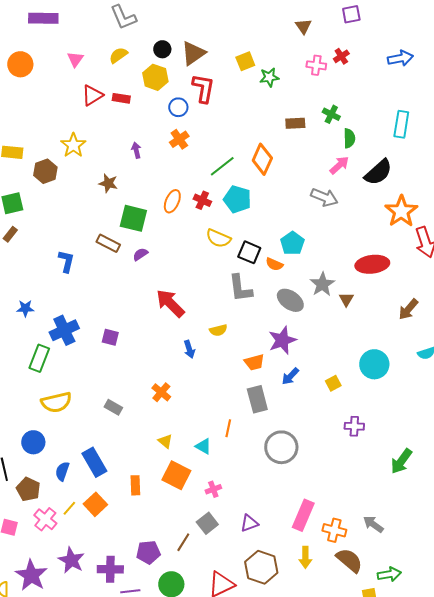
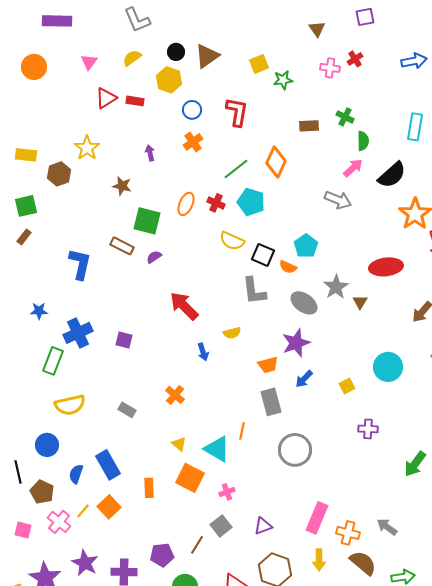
red L-shape: (203, 88) -> (237, 112), moved
blue L-shape: (66, 261) -> (80, 264), size x1.4
cyan triangle: (203, 446) -> (217, 449), size x1.6

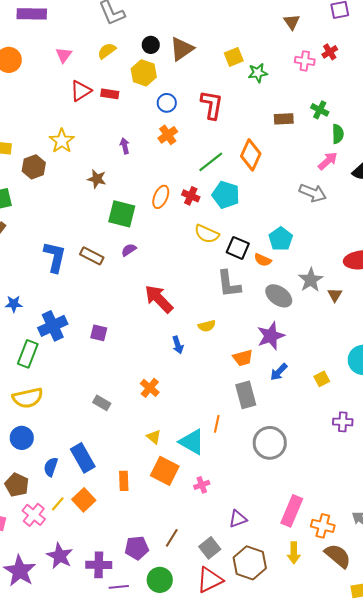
brown rectangle: (122, 246) -> (92, 256), moved
yellow semicircle: (70, 405) -> (28, 398), moved
gray square: (221, 526) -> (210, 548), moved

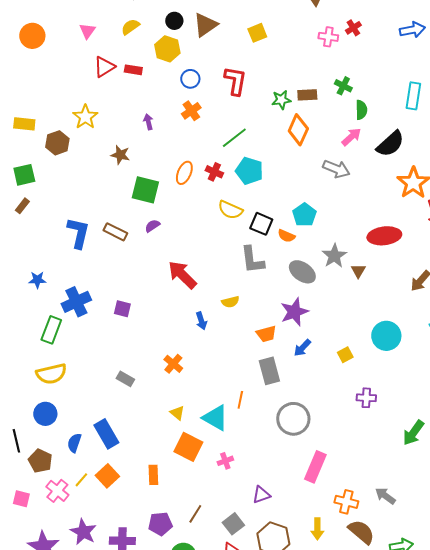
green star: (258, 73) -> (281, 100), moved
orange diamond: (251, 155) -> (298, 130), moved
orange rectangle: (124, 481) -> (153, 475), moved
pink rectangle: (292, 511) -> (315, 467), moved

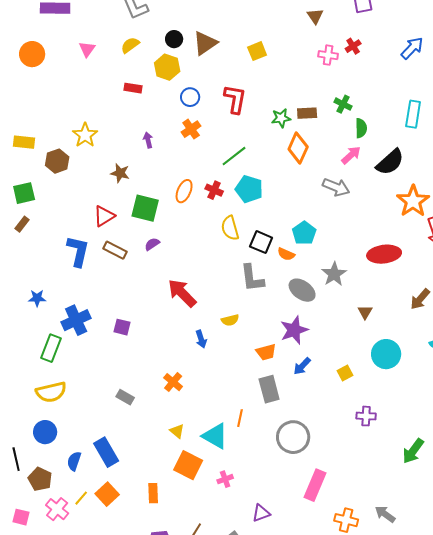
blue arrow: (412, 30) -> (412, 48), turned -35
red triangle: (104, 67) -> (104, 216), moved
yellow semicircle: (230, 210) -> (230, 228), turned 50
brown triangle: (358, 271) -> (365, 312), moved

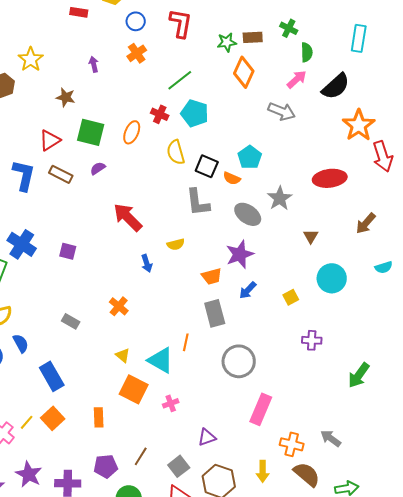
orange ellipse: (184, 191) -> (132, 132), moved
blue cross: (76, 320) -> (22, 244), turned -32
blue semicircle: (74, 461) -> (21, 343), moved, turned 132

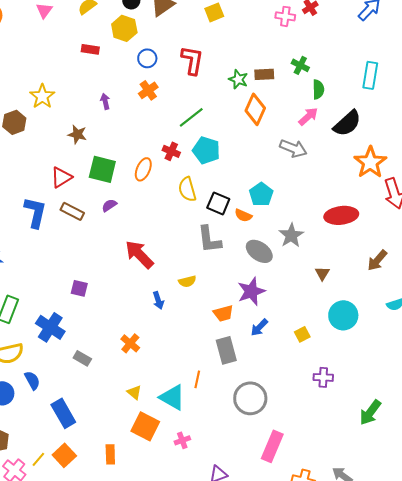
green star: (227, 42) -> (238, 79), turned 30
blue cross: (22, 244) -> (50, 327), moved

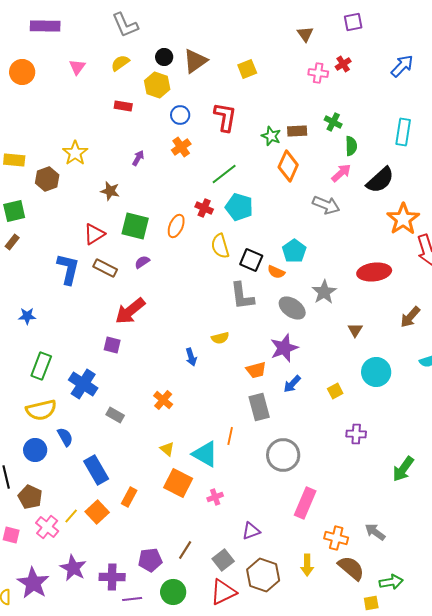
purple arrow: (105, 101) -> (138, 158), turned 42
red arrow: (139, 254) -> (130, 311), moved, turned -84
orange rectangle: (110, 454) -> (129, 497), moved, turned 30

